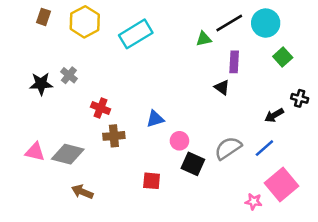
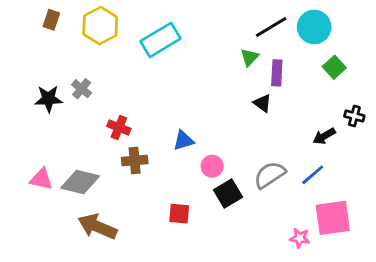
green triangle: (204, 39) -> (250, 57), moved, turned -35
black square: (193, 164) -> (228, 194), turned 35
pink square: (281, 185) -> (333, 218), turned 32
brown arrow: (82, 192) -> (97, 227), size x1.5

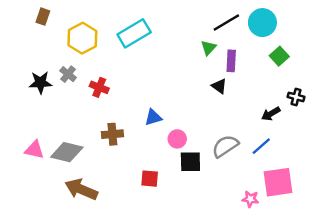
yellow hexagon: (100, 26) -> (82, 38), moved
red cross: (119, 127) -> (99, 87), moved
black square: (228, 194) -> (190, 162), turned 30

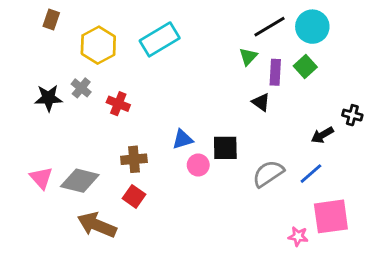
green square: (279, 56) -> (305, 67), moved
pink circle: (177, 139) -> (198, 165), moved
pink triangle: (34, 150) -> (41, 178), turned 35
black square: (190, 162) -> (225, 148), moved
red square: (150, 179) -> (134, 196), moved, turned 30

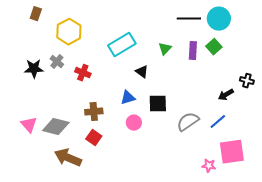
black line: (270, 27) -> (189, 19), turned 30
cyan rectangle: (160, 39) -> (122, 45), moved
green triangle: (248, 57) -> (165, 49), moved
black triangle: (261, 102) -> (142, 72), moved
pink circle: (198, 165) -> (134, 123), moved

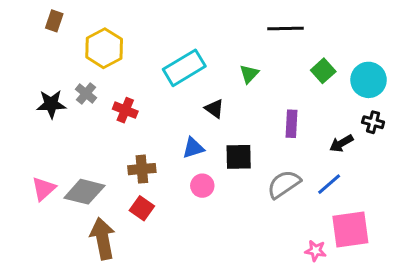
cyan circle: (219, 19) -> (369, 80), moved
purple rectangle: (193, 51) -> (291, 124), moved
pink triangle: (29, 125) -> (44, 189), turned 30
brown arrow: (68, 158) -> (103, 239), turned 56

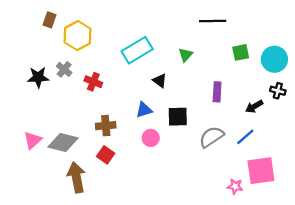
brown rectangle: (54, 21) -> (49, 20), moved
green square: (323, 71) -> (241, 52), turned 30

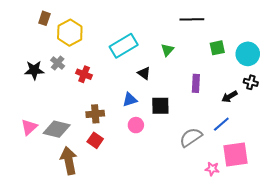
gray semicircle: (211, 137) -> (191, 137), moved

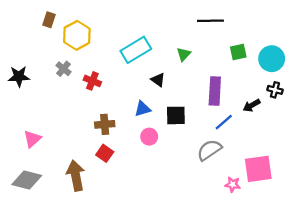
black star: (34, 70) -> (19, 76), moved
purple rectangle: (196, 83) -> (215, 91), size x1.4
blue line: (221, 124) -> (224, 122), moved
gray diamond: (57, 129) -> (27, 180), moved

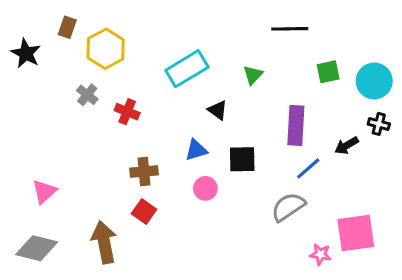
black star: (19, 76) -> (26, 53), moved, turned 30

